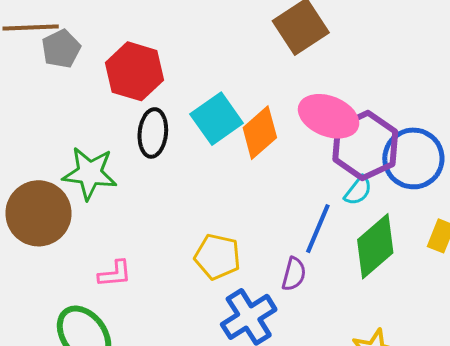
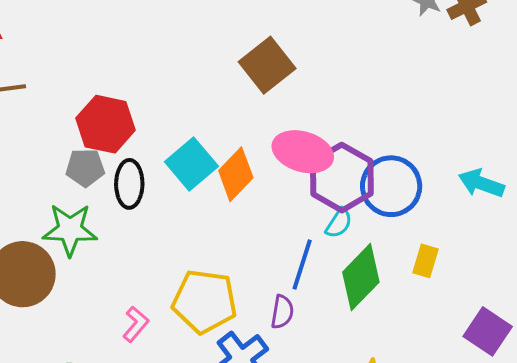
gray pentagon: (61, 49) -> (85, 168), moved, turned 30
yellow pentagon: (217, 257) -> (205, 301), size x1.4
pink L-shape: (115, 274) -> (136, 324), moved, turned -39

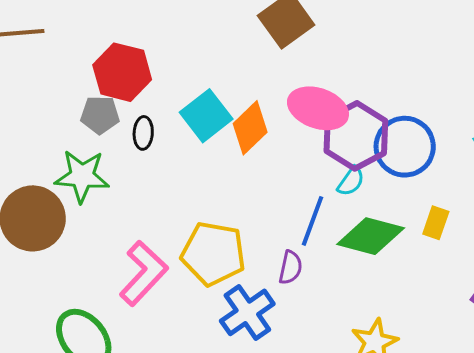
black ellipse: (129, 184) -> (143, 133), size x0.7
green diamond: (361, 277) -> (371, 236), turned 58
pink L-shape: (136, 324) -> (144, 273), size x1.8

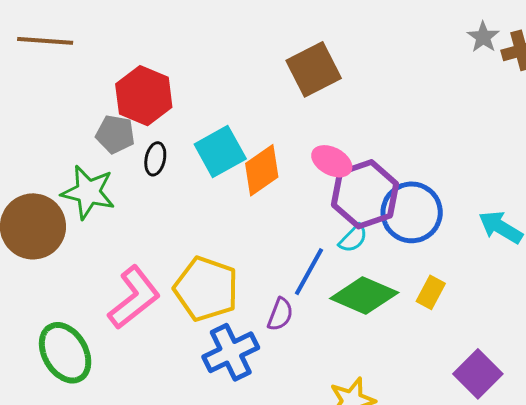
pink ellipse: (318, 108) -> (332, 161), size x0.7

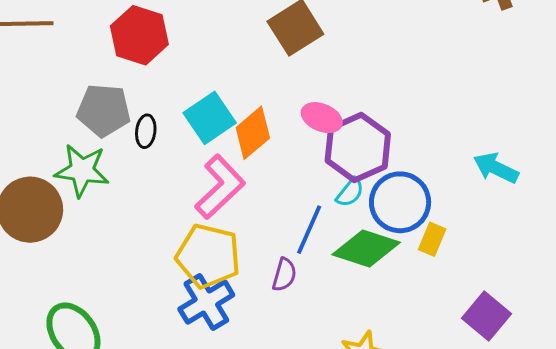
red hexagon: (144, 96) -> (139, 35), moved
gray pentagon: (115, 134) -> (104, 110), size x1.4
blue circle: (412, 212) -> (400, 202), moved
pink L-shape: (134, 298) -> (220, 187), moved
blue cross: (231, 352) -> (206, 302), moved

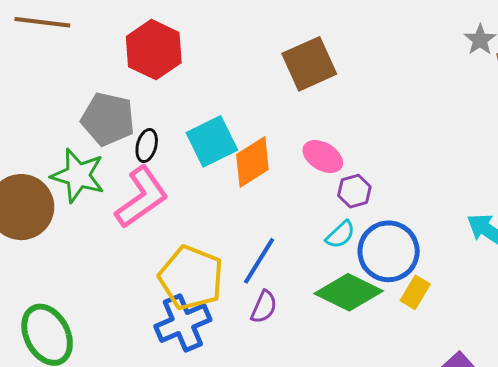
purple hexagon: (358, 147) -> (354, 191), size x0.5
pink L-shape: (220, 187) -> (142, 197), moved
blue line: (309, 230) -> (259, 261), moved

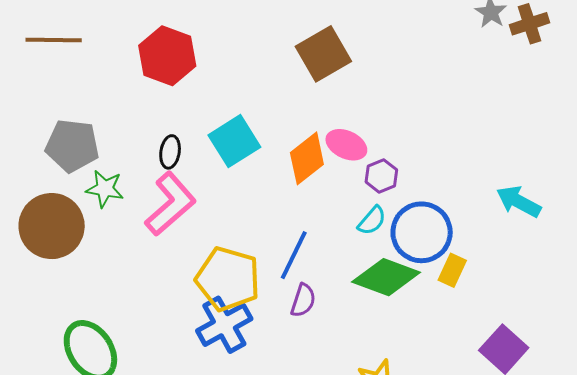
gray pentagon: (108, 119) -> (72, 146), moved
orange diamond: (252, 162) -> (307, 158), moved
green star: (78, 175) -> (105, 189), size x0.7

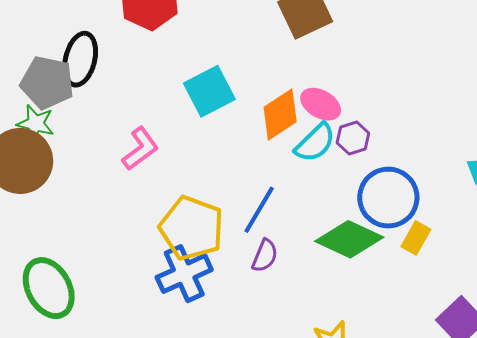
black ellipse: (170, 152) -> (80, 59), moved, size x1.6
green star: (105, 189) -> (35, 123), moved
pink L-shape: (170, 204) -> (140, 149), size x0.7
cyan semicircle: (372, 221) -> (315, 143), moved, size x1.4

